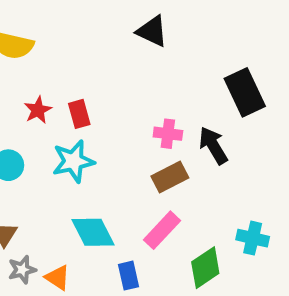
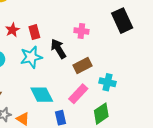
pink cross: (168, 134) -> (81, 31), moved
black arrow: (213, 145) -> (58, 49), moved
cyan cross: (253, 238) -> (108, 82), moved

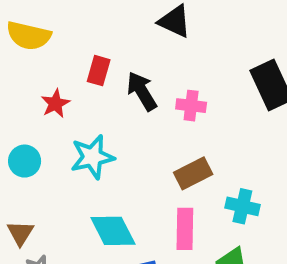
red rectangle: (34, 32) -> (99, 71), moved, turned 32
black arrow: (58, 49) -> (142, 91), moved
pink rectangle: (78, 94) -> (185, 229), turned -42

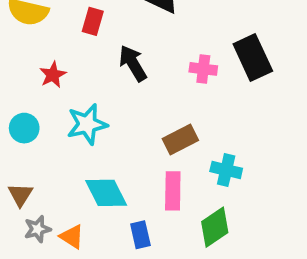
red rectangle: (99, 71) -> (93, 21), moved
pink cross: (191, 106) -> (203, 69), moved

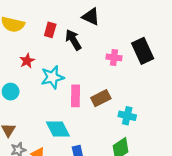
black arrow: (133, 63) -> (73, 40), moved
cyan star: (87, 124) -> (52, 77), moved
pink rectangle: (173, 191) -> (76, 96), moved

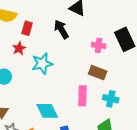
red rectangle: (50, 30) -> (27, 28), moved
pink rectangle: (76, 96) -> (82, 96), moved
brown rectangle: (101, 98) -> (98, 73), moved, turned 48

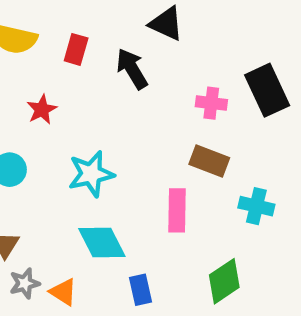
red rectangle: (27, 28) -> (76, 49), moved
cyan star: (42, 64) -> (91, 174), moved
cyan cross: (111, 99) -> (256, 206), moved

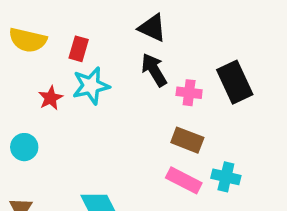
black arrow: (132, 69) -> (154, 70), moved
cyan star: (91, 174) -> (91, 86), moved
pink rectangle: (177, 210) -> (184, 180), moved, turned -64

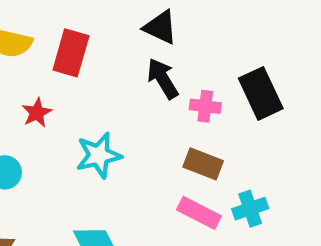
red rectangle: (79, 49) -> (71, 53), size x1.5
cyan star: (91, 86) -> (99, 155), moved
cyan cross: (226, 177) -> (250, 209), turned -32

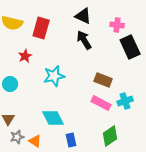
pink cross: (205, 106) -> (117, 25), moved

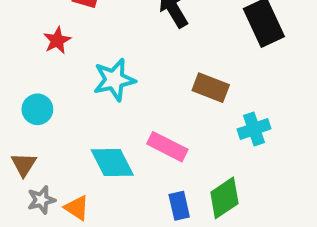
cyan circle: (10, 84) -> (37, 109), moved
pink rectangle: (101, 103) -> (167, 147), moved
blue rectangle: (71, 140) -> (179, 206), moved

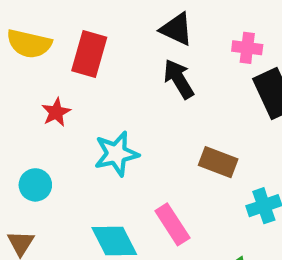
pink rectangle: (167, 147) -> (172, 224), turned 30

